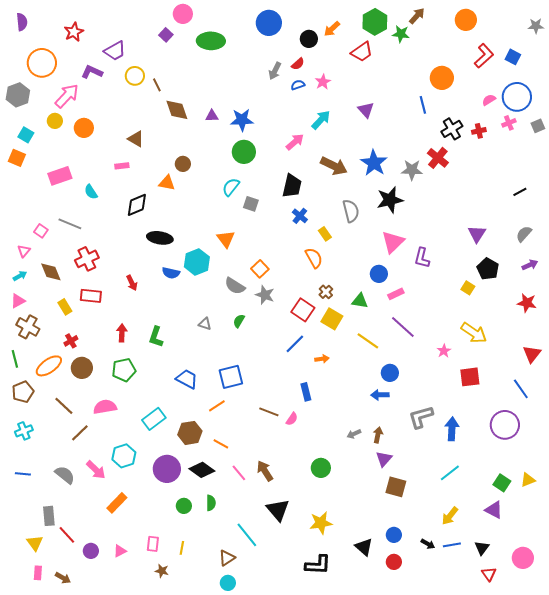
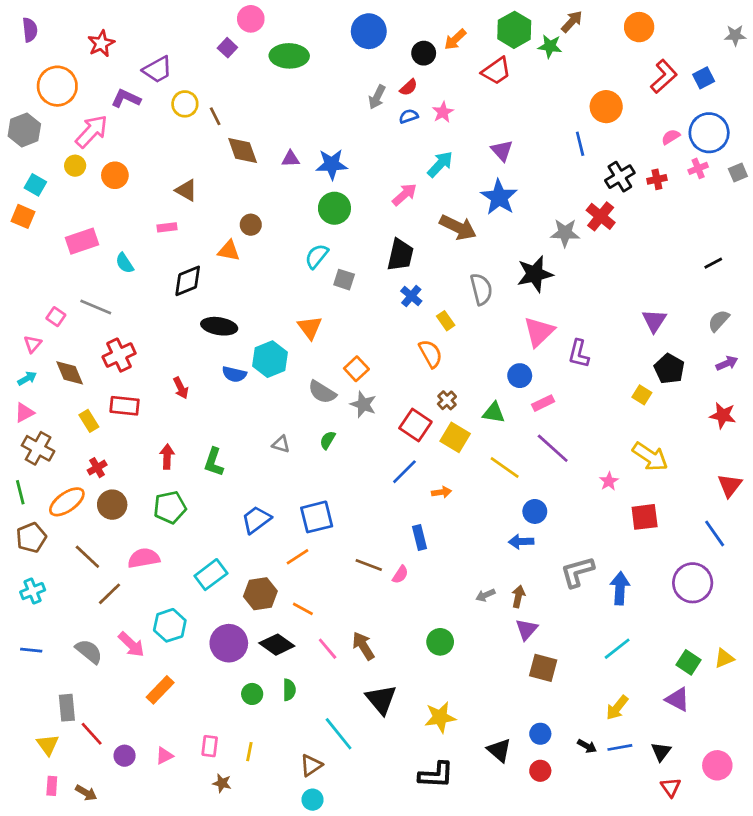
blue square: (513, 57) -> (704, 78), turned 35
blue star: (374, 163) -> (499, 197), moved
blue trapezoid: (187, 379) -> (256, 520), turned -65

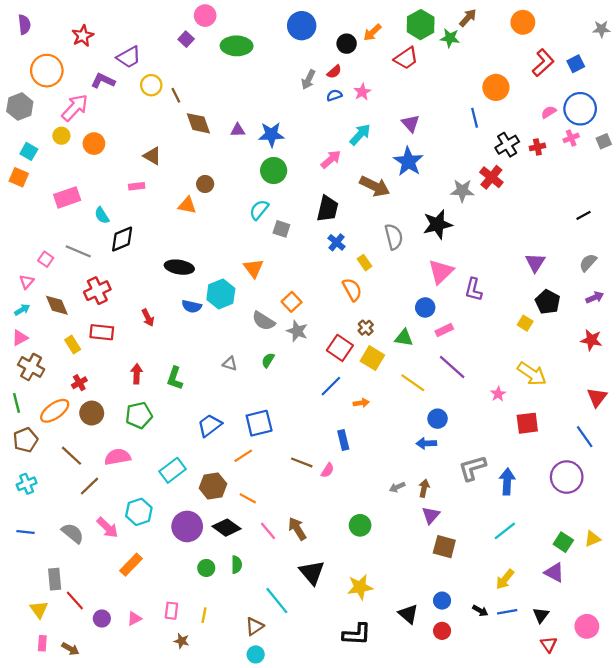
black diamond: (188, 281) -> (122, 239), moved

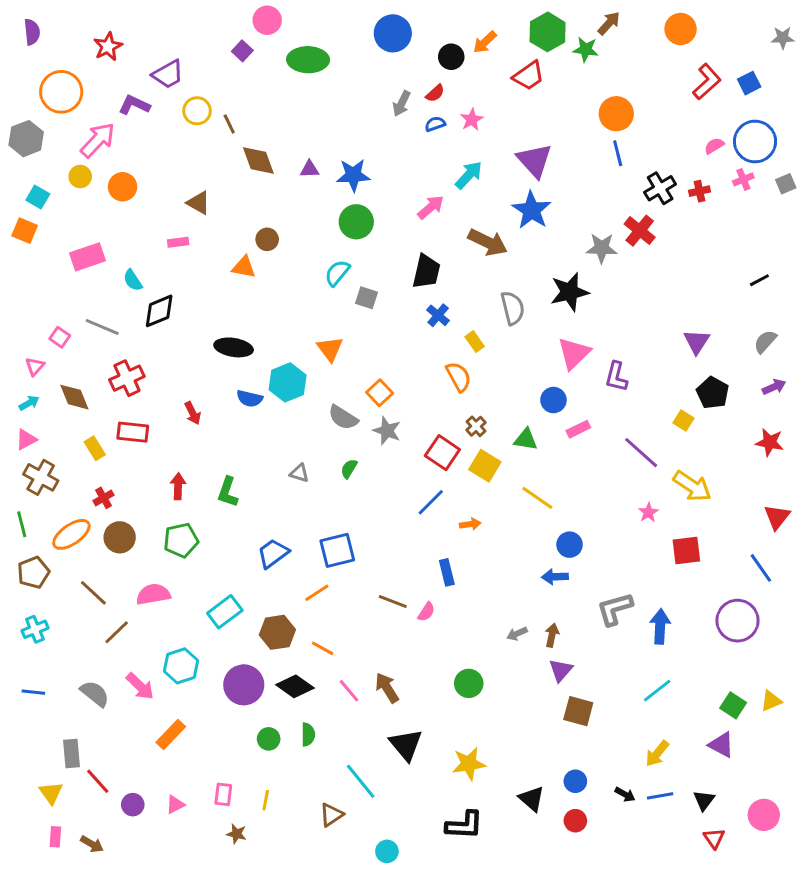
orange circle: (496, 87) -> (616, 114), moved
purple triangle: (411, 123) -> (534, 160), size x1.5
purple line: (452, 367) -> (641, 453), moved
cyan circle: (256, 654) -> (387, 851), moved

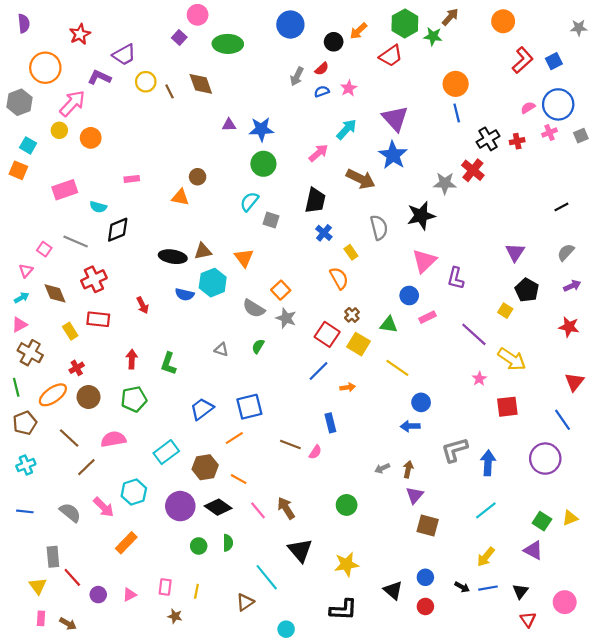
brown diamond: (258, 160) -> (201, 84), moved
brown triangle: (199, 203) -> (203, 251), moved, turned -42
cyan semicircle: (133, 280) -> (98, 207), turned -42

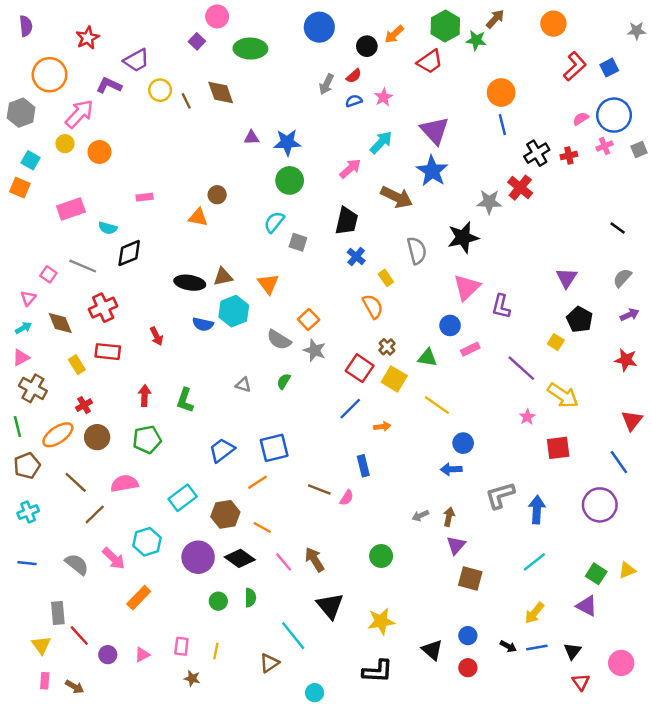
black line: (561, 207) -> (618, 228), turned 64

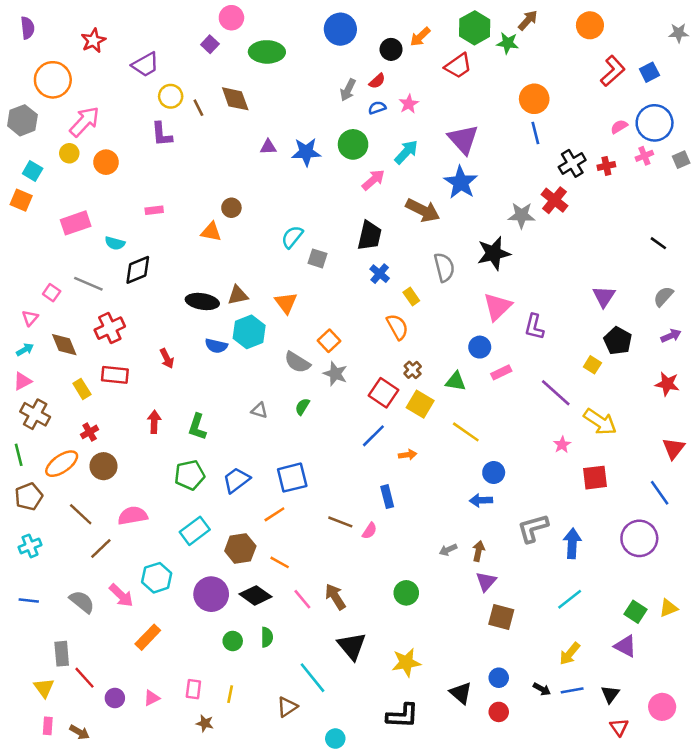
purple L-shape: (109, 85) -> (162, 134), moved, turned -120
green circle: (290, 180) -> (353, 144), moved
green pentagon: (147, 440) -> (190, 475), moved

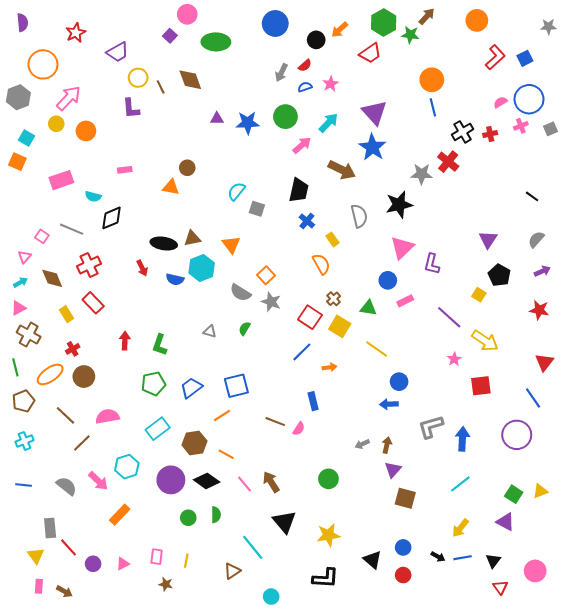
red arrow: (167, 358) -> (142, 268), moved
red rectangle: (115, 375) -> (93, 303), turned 40

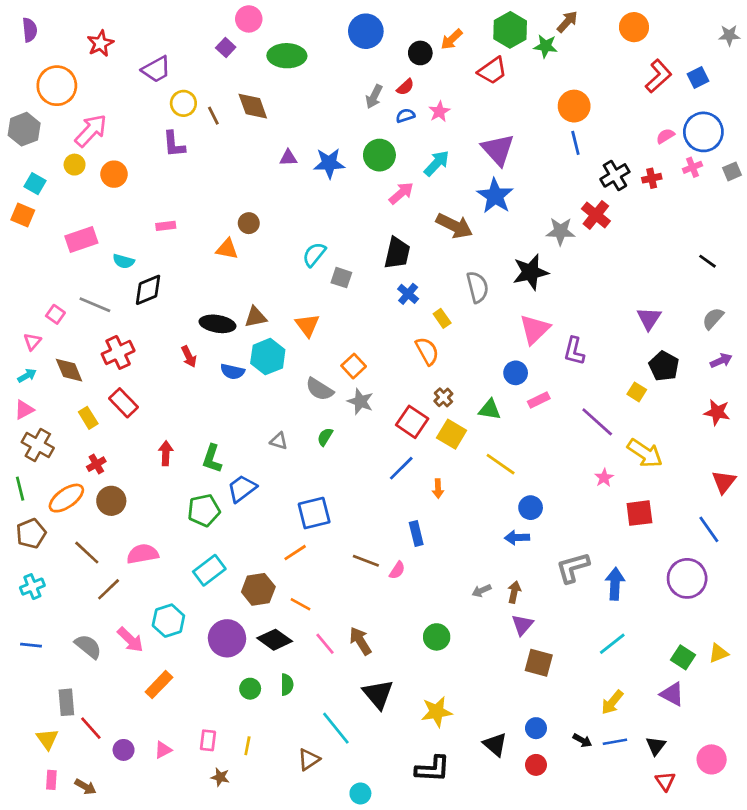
orange arrow: (329, 367) -> (438, 489), turned 96
blue trapezoid: (191, 388) -> (242, 489), moved

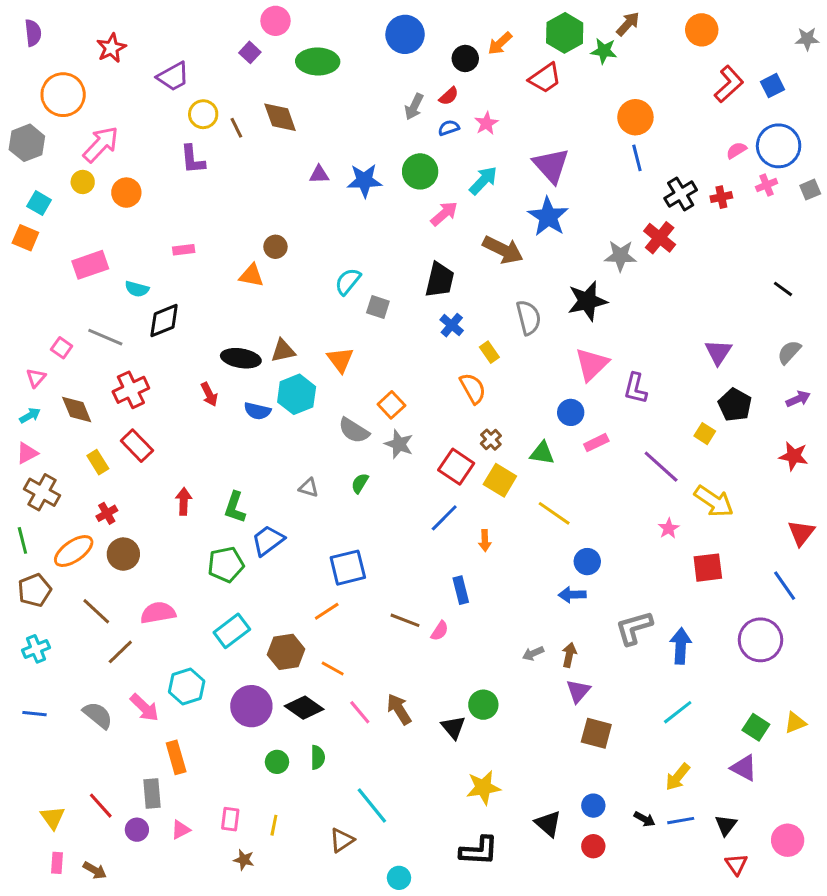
orange rectangle: (159, 685) -> (176, 757), turned -60
black triangle: (378, 694) -> (453, 727), moved, size x0.7
gray rectangle: (66, 702) -> (152, 794), moved

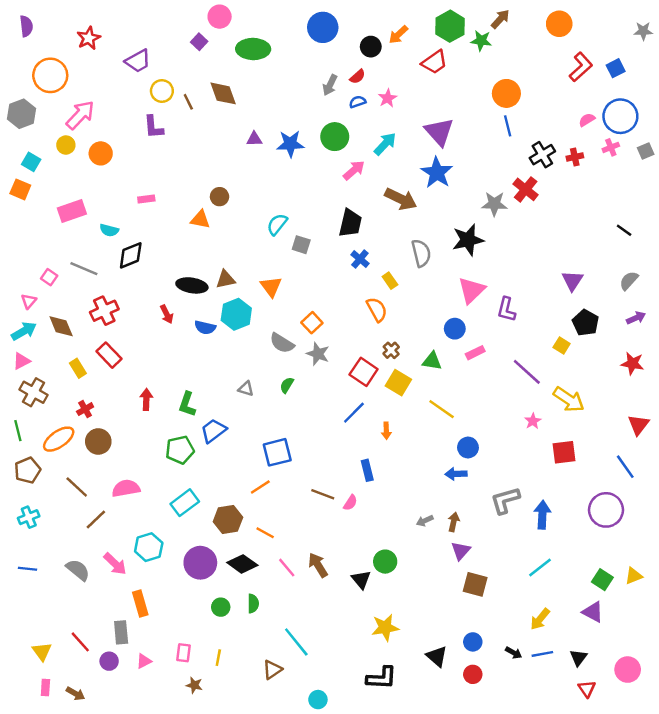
cyan arrow: (30, 415) -> (24, 331), size x1.5

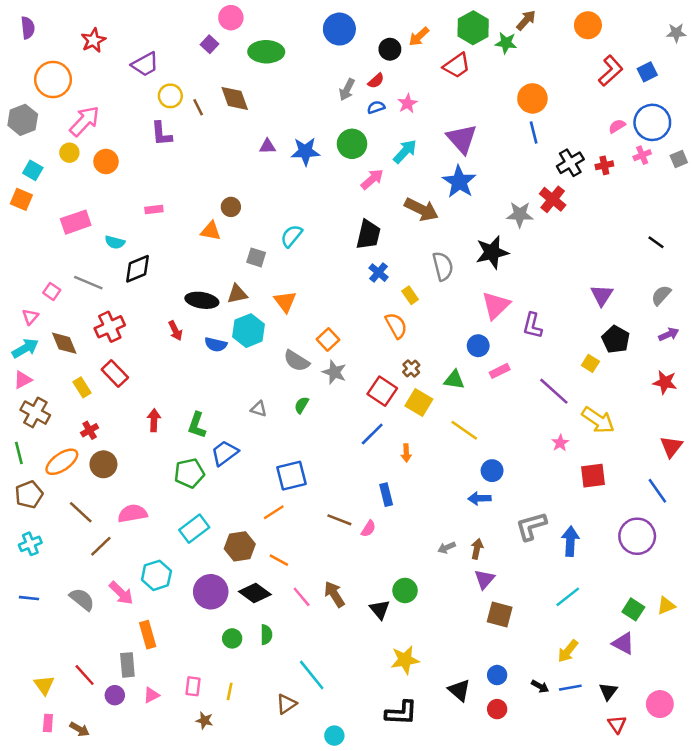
gray square: (301, 245) -> (256, 257), moved

